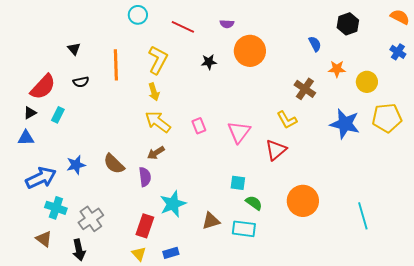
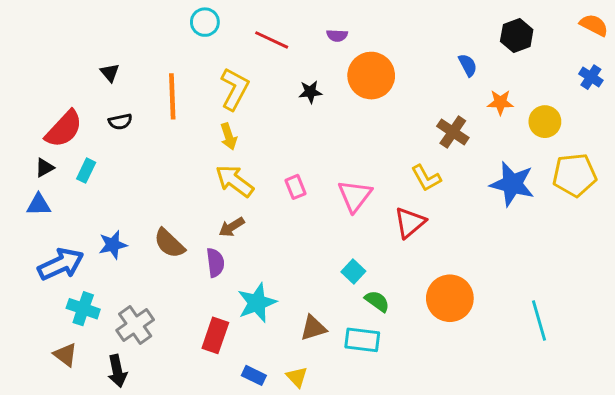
cyan square: (238, 183) -> (353, 272), turned 35
blue rectangle: (171, 253) -> (254, 375), turned 42
yellow triangle: (139, 254) -> (297, 377), moved

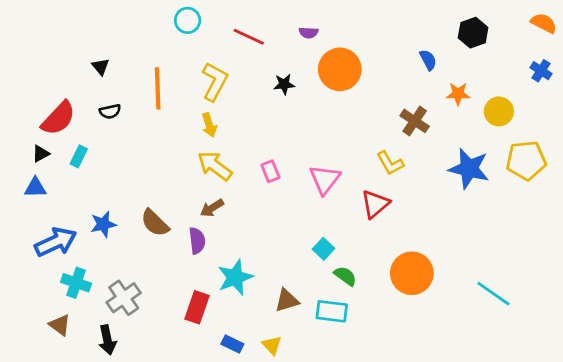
cyan line: (539, 321) -> (493, 294), turned -39

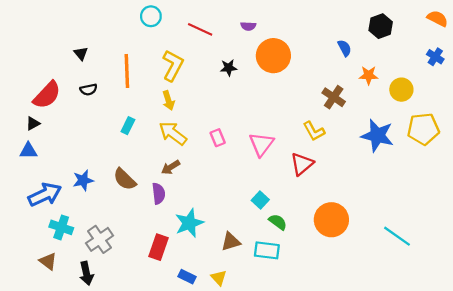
cyan rectangle: (79, 156) -> (128, 126), moved

